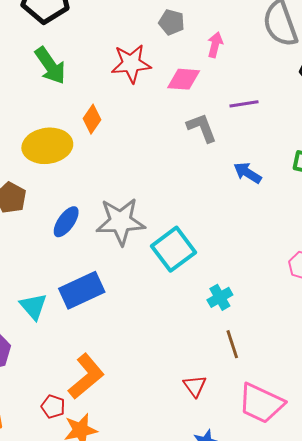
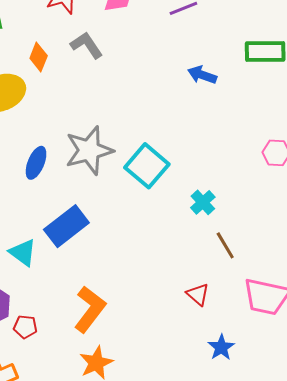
gray L-shape: (202, 128) -> (87, 45), moved
red pentagon: (53, 407) -> (25, 327), moved

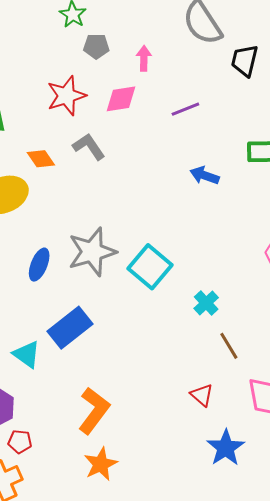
orange diamond: (39, 57) -> (41, 159), turned -56
red pentagon: (25, 327) -> (20, 442), moved
blue star: (221, 347) -> (226, 448), size x1.4

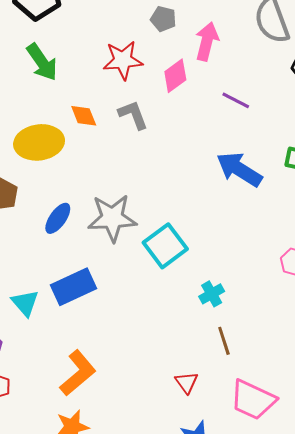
pink arrow: (144, 58) -> (207, 41), size x1.5
pink diamond: (121, 99) -> (175, 76), turned -40
purple line: (185, 109) -> (236, 100), turned 36
blue arrow: (205, 175) -> (239, 169), size x1.6

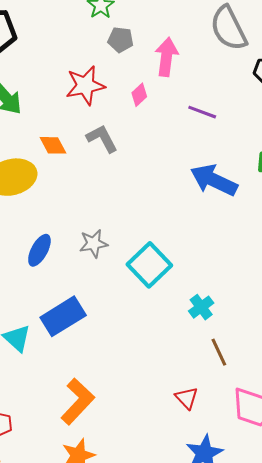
pink diamond: (175, 76) -> (139, 95), size x0.7
gray star: (112, 218) -> (93, 244), size x0.6

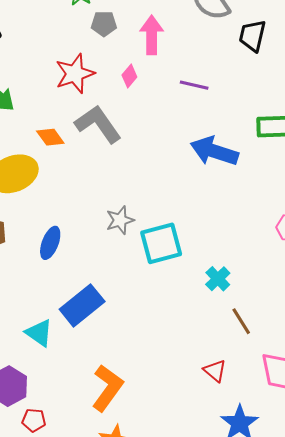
gray L-shape: (102, 139) -> (98, 124), size x1.4
gray star: (93, 244) -> (120, 220), moved
cyan square: (149, 265) -> (161, 243), turned 36

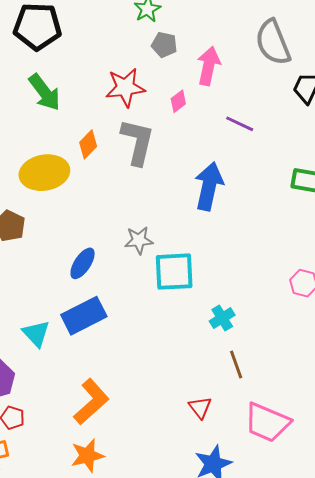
gray L-shape: (98, 124) -> (138, 142), turned 36
orange diamond: (50, 137) -> (88, 144), turned 68
blue arrow: (214, 151) -> (209, 186), moved, turned 72
blue ellipse: (50, 243) -> (83, 263), moved

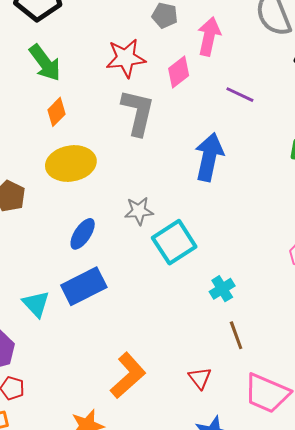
pink diamond: (178, 101) -> (179, 72), size x1.4
orange diamond: (88, 144) -> (57, 112), moved
yellow ellipse: (44, 173) -> (71, 164), moved
cyan square: (174, 272) -> (174, 242), turned -30
orange L-shape: (91, 402) -> (128, 376), moved

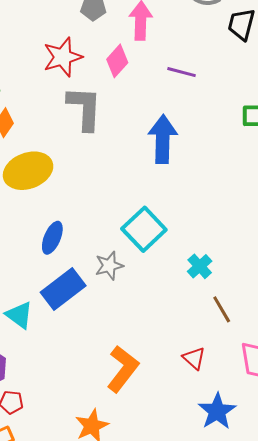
gray star: (139, 211) -> (109, 266), moved

